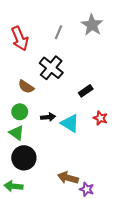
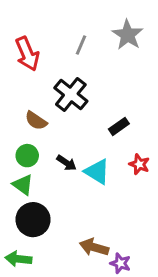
black arrow: (48, 117) -> (66, 163), turned 40

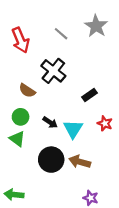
gray line: (81, 45) -> (61, 34), turned -72
cyan triangle: (97, 172) -> (73, 129), turned 30
black circle: (33, 220) -> (51, 160), moved
brown arrow: (94, 247) -> (80, 162), moved

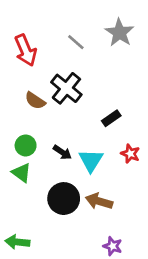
brown semicircle: (27, 91) -> (35, 101), moved

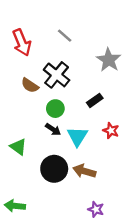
gray star: (119, 33) -> (109, 60), moved
green circle: (26, 145) -> (55, 109), moved

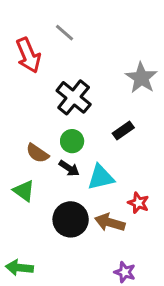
gray line: (65, 36) -> (65, 33), moved
brown semicircle: (30, 85) -> (37, 153), moved
red star: (111, 131) -> (138, 203), moved
cyan triangle: (77, 136) -> (101, 177), turned 45

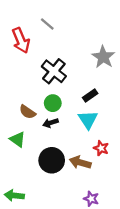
black arrow: (69, 168) -> (51, 123), turned 128
cyan triangle: (101, 177) -> (88, 120), moved, turned -50

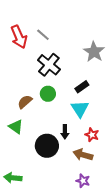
gray line: (47, 24) -> (43, 35), moved
brown semicircle: (27, 112) -> (25, 102), turned 105
black arrow: (51, 123) -> (65, 132), moved, turned -72
brown arrow: (80, 162) -> (83, 155), moved

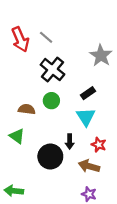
brown semicircle: (25, 102) -> (27, 109), turned 49

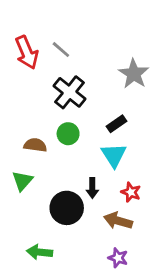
green triangle: (17, 136) -> (22, 181), turned 35
green arrow: (14, 191) -> (40, 252), moved

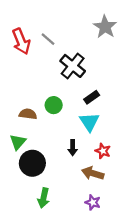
gray star: (134, 74) -> (105, 27), moved
black cross: (70, 92) -> (73, 66), moved
black circle: (67, 208) -> (32, 163), moved
green arrow: (40, 252) -> (44, 198), moved, turned -84

